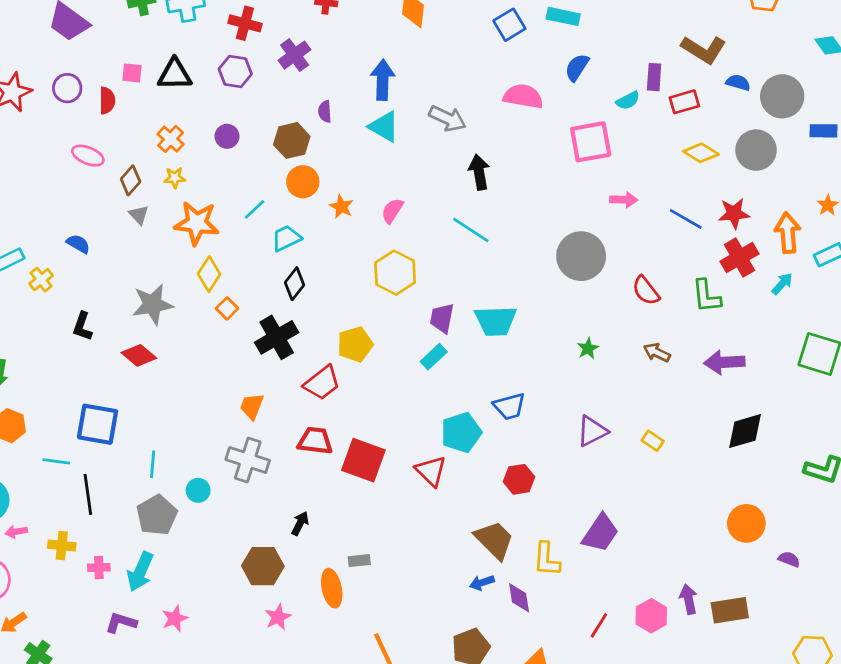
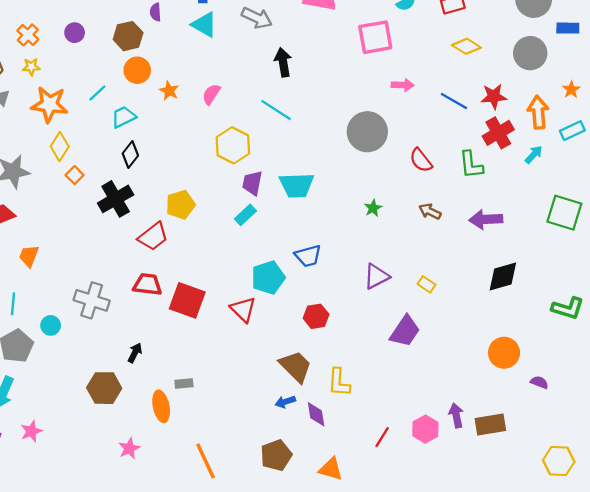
gray circle: (756, 150) -> (530, 53), moved
yellow hexagon: (395, 273) -> (233, 145), moved
orange trapezoid: (252, 406) -> (29, 256), moved
purple trapezoid: (600, 533) -> (405, 331), moved
pink star: (278, 617) -> (129, 448), moved

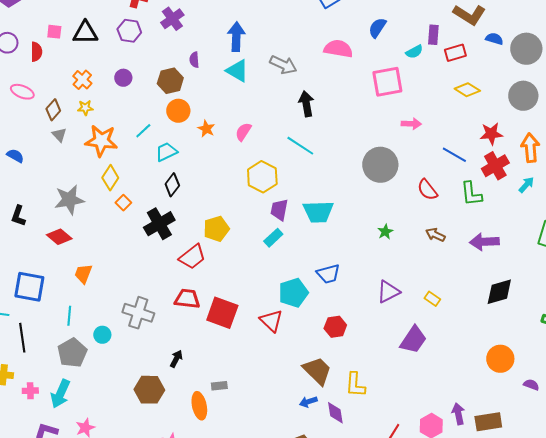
blue line: (454, 101) -> (454, 155), moved

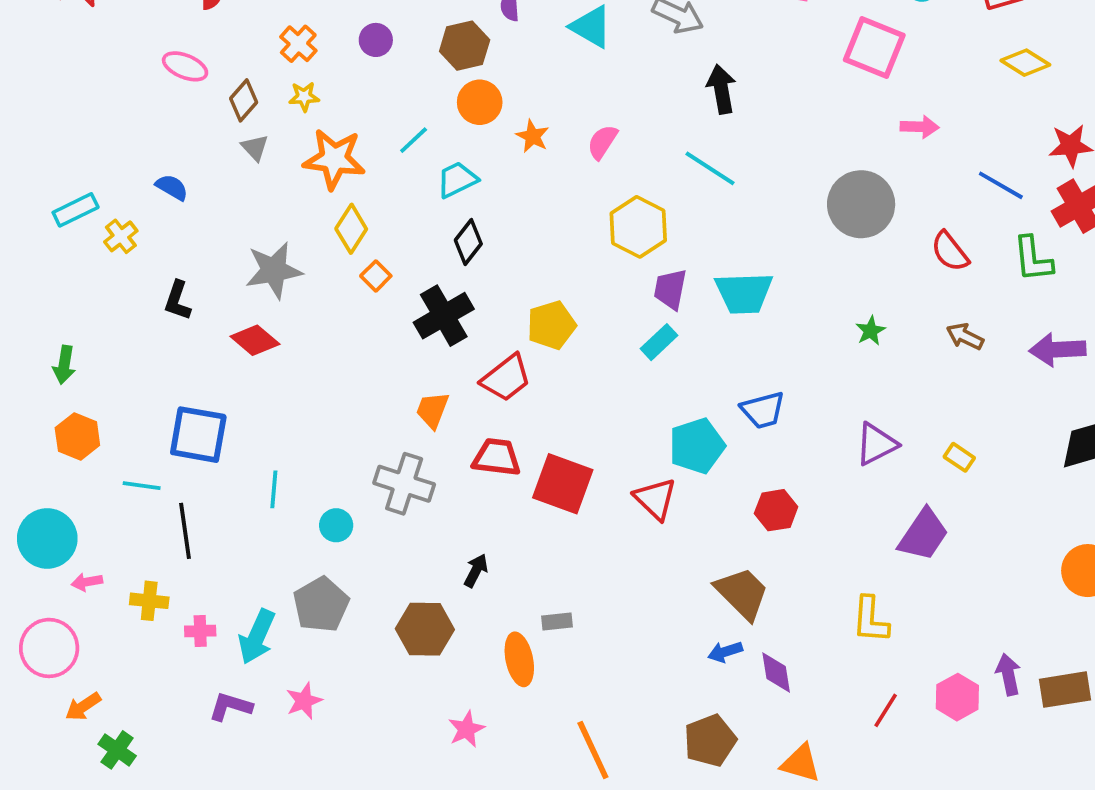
pink square: (387, 82) -> (874, 48), turned 32
orange trapezoid: (83, 274) -> (432, 410), moved
gray pentagon: (72, 353) -> (321, 605), moved
yellow L-shape: (355, 385) -> (871, 620), moved

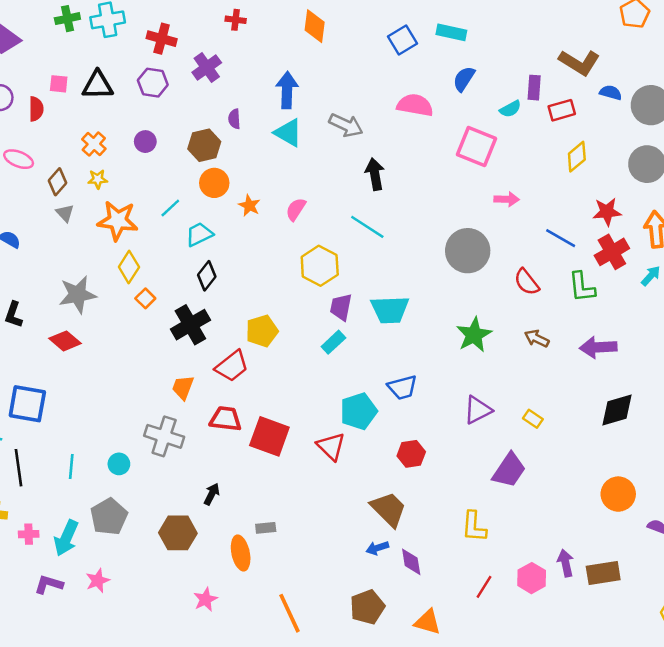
yellow diamond: (1025, 63) -> (577, 157), turned -72
green star: (871, 331) -> (474, 335), size x1.8
cyan line: (274, 489) -> (71, 466), moved

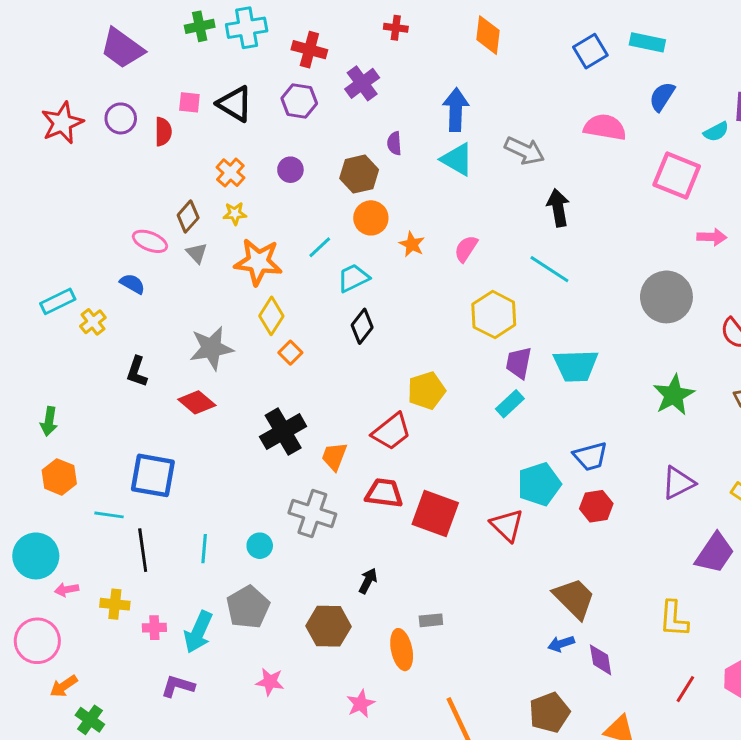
black triangle: (98, 85) -> (235, 104), turned 32
pink ellipse: (19, 159) -> (150, 241), moved
black cross: (190, 325) -> (283, 432), moved
red hexagon: (411, 454) -> (596, 506), moved
pink star: (98, 581) -> (270, 682), moved, turned 30

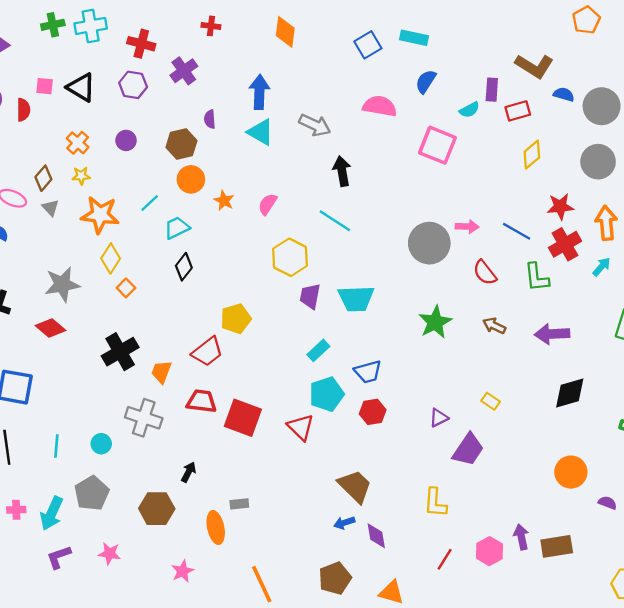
pink arrow: (712, 237) -> (467, 227), moved
cyan rectangle: (510, 404) -> (318, 350), moved
purple triangle: (678, 483) -> (439, 418), moved, size x0.7
purple L-shape: (178, 686) -> (59, 557), moved, turned -36

